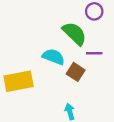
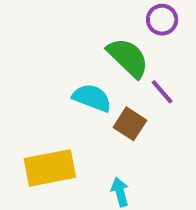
purple line: (94, 53) -> (162, 92), turned 49
yellow rectangle: (19, 81) -> (50, 168), moved

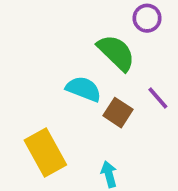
purple line: (162, 92) -> (158, 98), moved
yellow rectangle: (50, 168) -> (45, 152), turned 72

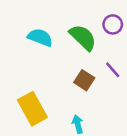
purple circle: (147, 18) -> (113, 24), moved
cyan semicircle: (83, 89) -> (40, 37), moved

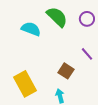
green semicircle: (83, 37) -> (57, 17), moved
brown square: (84, 80) -> (66, 71), moved

